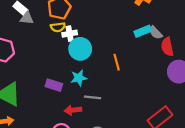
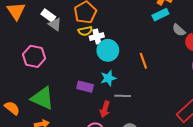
gray triangle: (27, 18) -> (55, 24), turned 32
cyan rectangle: (143, 31) -> (160, 15), moved
red arrow: (73, 110) -> (105, 109), turned -63

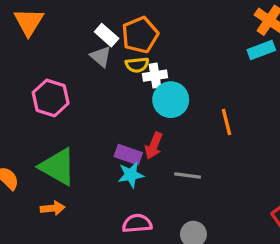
white rectangle: (48, 15) -> (107, 35), moved
gray triangle: (55, 24) -> (101, 57), moved
cyan star: (108, 78) -> (131, 175), moved
red arrow: (105, 109) -> (154, 146), moved

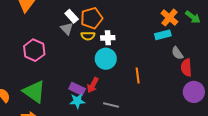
white cross: (155, 76) -> (108, 38), moved

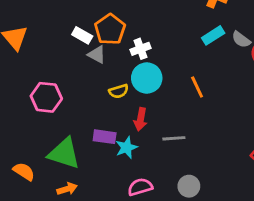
gray triangle: (67, 29) -> (97, 55), moved
cyan rectangle: (163, 35) -> (213, 35), moved
yellow semicircle: (88, 36) -> (119, 91), moved
purple rectangle: (77, 89) -> (105, 137), moved

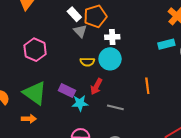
orange line: (197, 87) -> (147, 86), moved

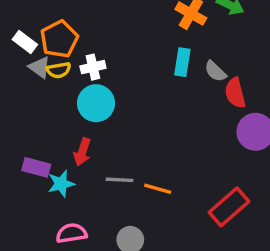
cyan rectangle: (166, 44) -> (182, 62), turned -56
yellow semicircle: (87, 62) -> (59, 70), moved
orange line: (147, 86) -> (158, 189), moved, turned -56

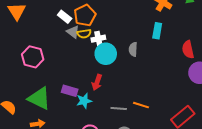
white cross: (93, 67) -> (98, 39), moved
gray semicircle: (215, 71) -> (133, 49), moved, turned 48
gray line: (119, 180) -> (119, 108), moved

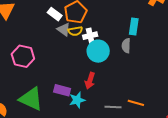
cyan rectangle: (157, 31) -> (134, 27), moved

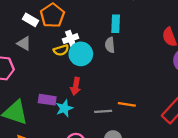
gray triangle: (64, 29) -> (24, 43), moved
yellow semicircle: (75, 31) -> (61, 50), moved

